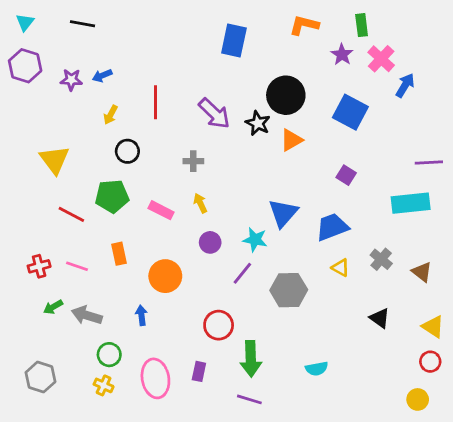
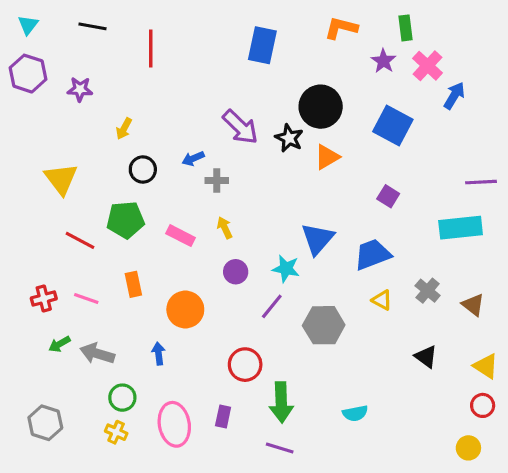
blue arrow: (102, 76) -> (193, 158), moved
red line: (155, 102) -> (151, 48), moved

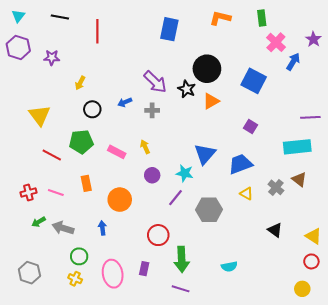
purple star: (383, 61) -> (313, 39), moved
gray cross: (217, 181) -> (152, 110), moved
brown triangle: (473, 305) -> (299, 179), moved

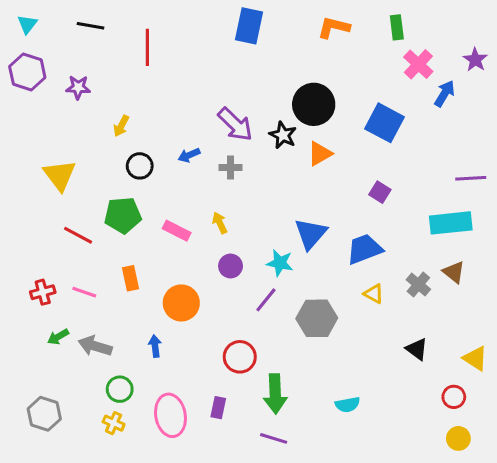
blue rectangle: (169, 29) -> (249, 26), moved
red circle: (311, 261) -> (454, 397), moved

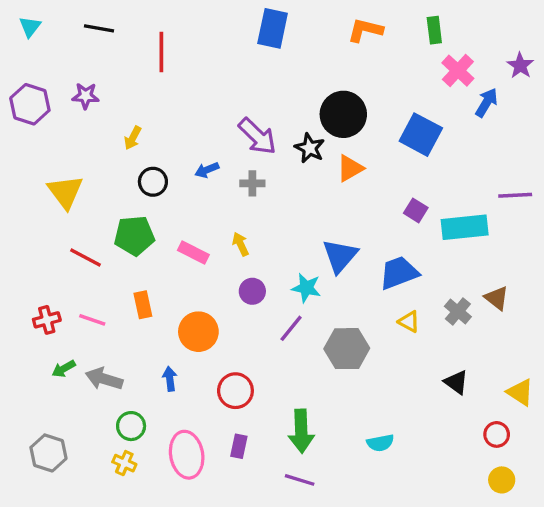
purple hexagon: (27, 72) -> (30, 104), moved
cyan rectangle: (451, 223) -> (465, 227), moved
red circle: (240, 357) -> (235, 391), moved

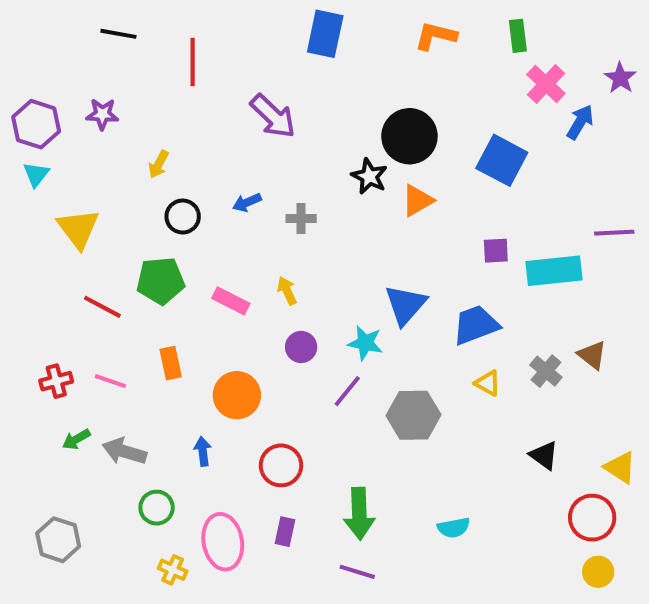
cyan triangle: (30, 27) -> (36, 174), moved
purple arrow: (257, 136) -> (273, 116), moved
purple square: (416, 210) -> (496, 251), turned -35
red circle: (497, 434) -> (592, 518), size x1.5
yellow cross: (124, 463) -> (173, 570), moved

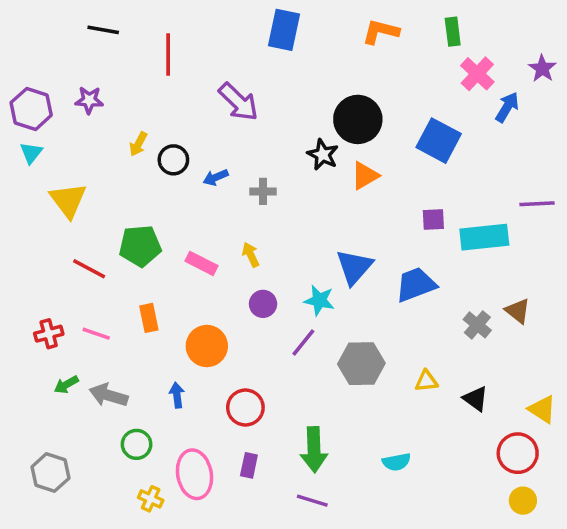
black circle: (183, 217) -> (173, 160), moved
yellow triangle: (488, 383) -> (426, 381), moved, turned -35

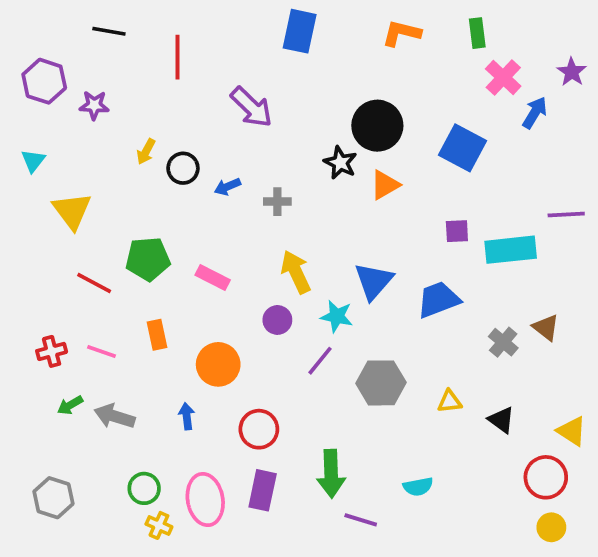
purple hexagon: (31, 109) -> (44, 81), moved
yellow arrow: (251, 255) -> (296, 272), moved, size x1.6
green circle: (137, 444) -> (144, 488), moved
purple rectangle: (249, 465) -> (263, 490), size x1.5
purple line: (312, 501) -> (361, 520), moved

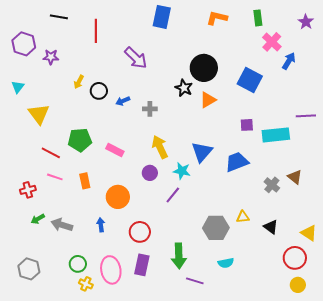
purple star: (572, 72) -> (306, 22), moved
pink line: (102, 351) -> (55, 177), moved
gray hexagon: (381, 383) -> (216, 228), moved

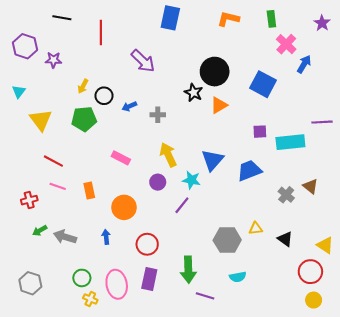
green pentagon: (80, 140) -> (84, 119), moved

